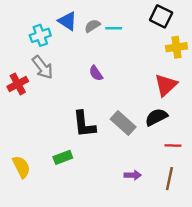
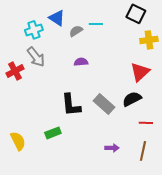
gray semicircle: (92, 26) -> (76, 31), moved
purple semicircle: (96, 73) -> (81, 62), turned 120

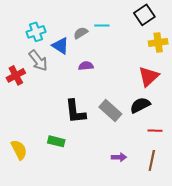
black square: (136, 14) -> (144, 15), turned 30
blue triangle: (57, 18) -> (60, 46), moved
green rectangle: (53, 133) -> (56, 141), turned 35

